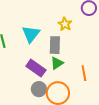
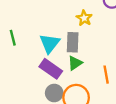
cyan triangle: (31, 34) -> (50, 43), moved

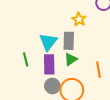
green line: (13, 38) -> (26, 59), moved
purple rectangle: (51, 69) -> (49, 64), turned 54

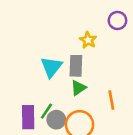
green line: (26, 59) -> (46, 111), moved, turned 48
purple rectangle: (49, 64) -> (28, 117), moved

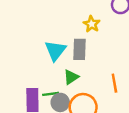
green triangle: (78, 88) -> (71, 77), moved
green line: (46, 111) -> (51, 94), turned 49

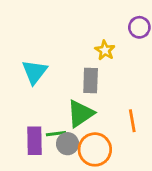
cyan triangle: (55, 51) -> (34, 72), moved
green triangle: (71, 77) -> (80, 114), size x1.5

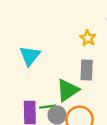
gray rectangle: (91, 80) -> (87, 70), moved

